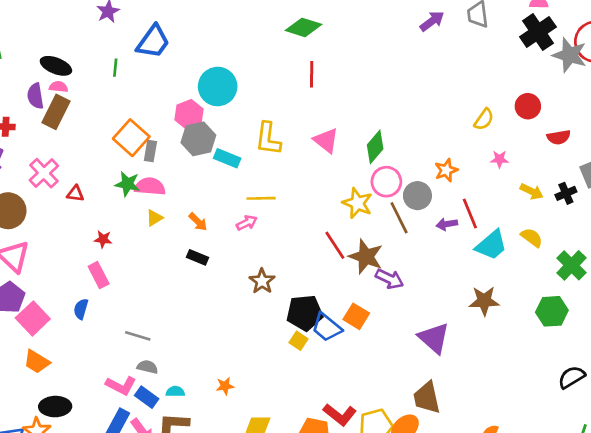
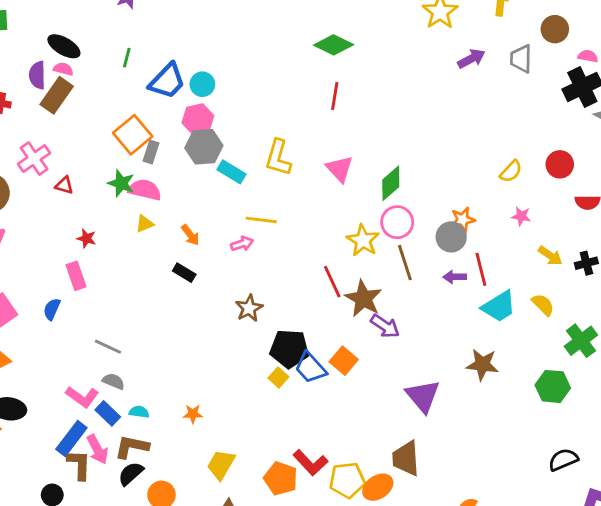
blue trapezoid: (153, 42) -> (167, 81), moved
cyan circle: (218, 86) -> (202, 84), moved, size x0.6
gray circle: (417, 196) -> (451, 237), moved

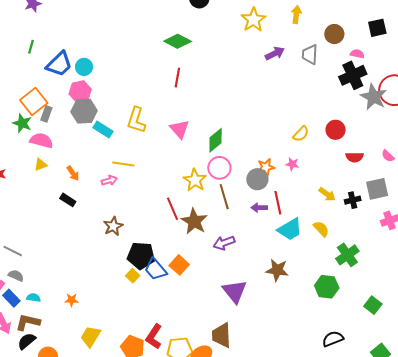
green star: (121, 183) -> (22, 123), moved
pink star: (521, 216) -> (292, 164), moved
purple arrow: (385, 326) -> (224, 243), moved, turned 125
red L-shape: (310, 463) -> (154, 337), turned 75

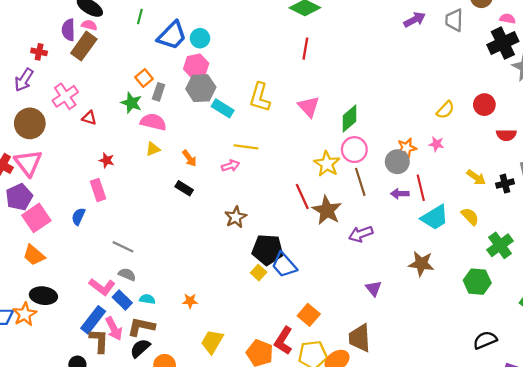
orange square: (34, 101) -> (144, 78), size x0.6
orange square: (179, 265) -> (309, 315), moved
purple triangle: (235, 291) -> (374, 288), size x0.6

